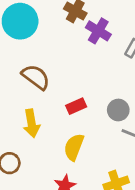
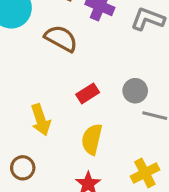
brown semicircle: (36, 77) -> (61, 38), moved

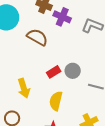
gray circle: (135, 91) -> (73, 71), moved

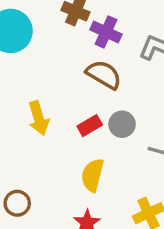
brown semicircle: (37, 37) -> (104, 75), moved
yellow arrow: (24, 88) -> (39, 118), moved

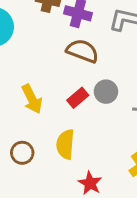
yellow semicircle: (93, 175) -> (65, 144), moved
brown circle: (17, 203) -> (22, 153), moved

